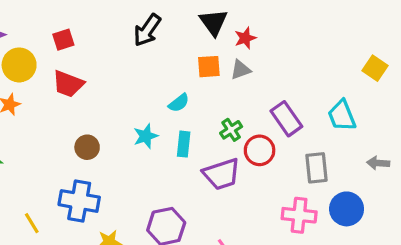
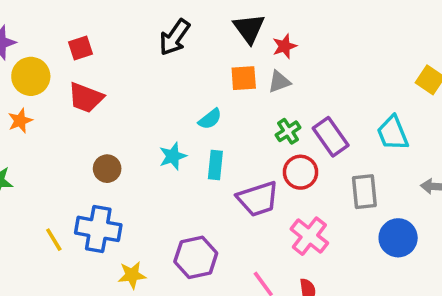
green cross: (231, 130) -> (288, 131), moved
pink cross: (299, 215) -> (309, 236), moved, turned 32
yellow line: (32, 223) -> (54, 240), moved

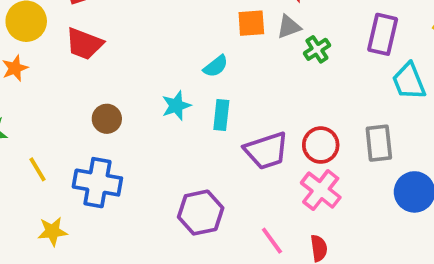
green cross: (288, 131) -> (317, 49), moved
purple rectangle: (331, 137) -> (383, 34), moved, turned 48
red circle: (300, 172) -> (321, 145), moved
yellow line: (54, 240) -> (37, 169), moved
yellow star: (132, 275) -> (52, 231), moved

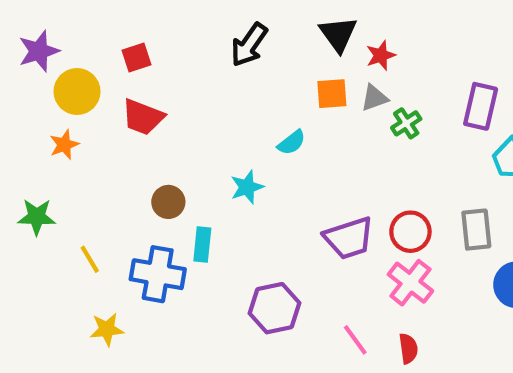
cyan rectangle: (221, 115) -> (202, 244), moved

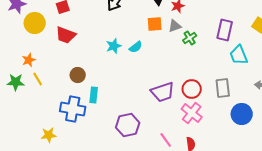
orange star: (64, 145) -> (29, 60), moved
cyan star: (247, 187) -> (114, 46), moved
yellow line: (90, 259) -> (38, 79), moved

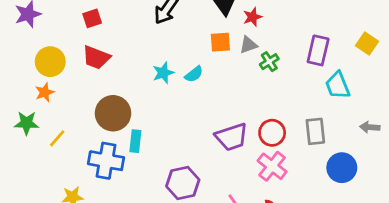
yellow circle: (35, 23) -> (50, 62), moved
brown circle: (78, 75) -> (113, 113), size x1.6
yellow line: (38, 79) -> (57, 138), moved, turned 72

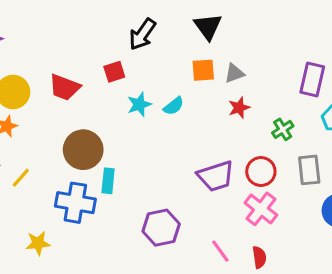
red star: (253, 17) -> (239, 108), moved
red square: (92, 18) -> (114, 72), moved
green cross: (269, 62) -> (283, 129), moved

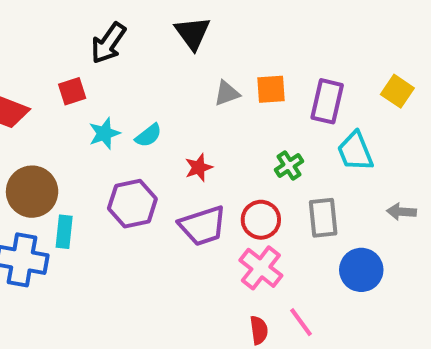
orange square: (203, 70) -> (271, 89), moved
red star: (239, 108) -> (199, 168), moved
purple hexagon: (161, 228) -> (132, 204), moved
pink line: (220, 251) -> (301, 322), moved

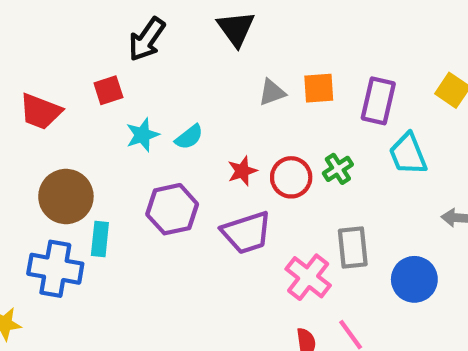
gray rectangle: (323, 218) -> (353, 247), moved
red circle: (261, 220) -> (291, 177), moved

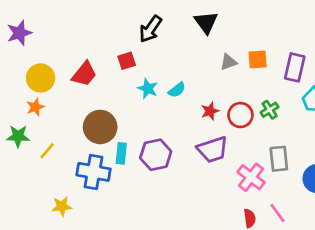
red trapezoid: (40, 112) -> (84, 74), turned -72
cyan star: (142, 135) -> (148, 89), turned -30
purple hexagon: (172, 209) -> (156, 155), moved

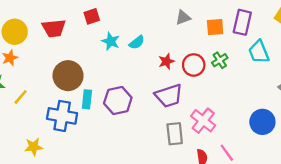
orange square: (258, 59) -> (215, 27), moved
red trapezoid: (84, 74) -> (54, 28), turned 45
gray rectangle: (279, 159) -> (175, 134), moved

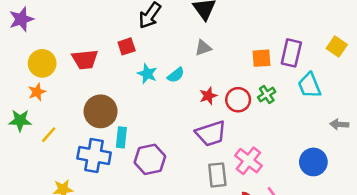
gray triangle: (183, 18) -> (203, 48), moved
purple hexagon: (118, 101) -> (150, 159), moved

